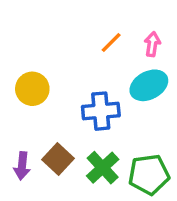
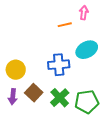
orange line: (111, 42) -> (65, 25), turned 32
pink arrow: (152, 44) -> (84, 13), moved
yellow circle: (32, 89) -> (16, 70), moved

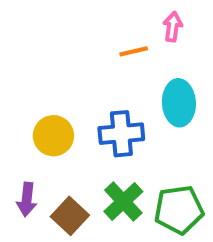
cyan ellipse: (87, 50) -> (179, 103), turned -65
yellow circle: (16, 70) -> (53, 136), moved
brown square: (34, 93) -> (70, 216), moved

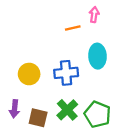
green pentagon: (179, 210) -> (97, 114), turned 30
brown square: (70, 216) -> (38, 118), turned -30

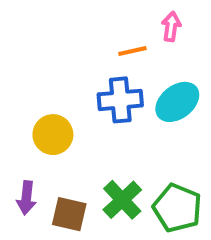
cyan ellipse: (97, 56) -> (177, 102), turned 55
blue cross: (66, 73) -> (120, 100), moved

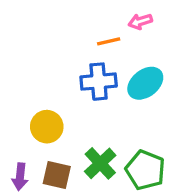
pink arrow: (171, 27) -> (140, 21), turned -115
yellow circle: (53, 135) -> (47, 127), moved
purple arrow: (26, 198) -> (20, 177), moved

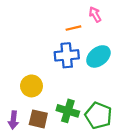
pink arrow: (140, 21) -> (95, 14), turned 77
green cross: (100, 163) -> (68, 111), turned -30

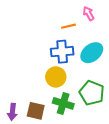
yellow circle: (32, 86) -> (56, 77), moved
green pentagon: (98, 115) -> (92, 93), moved

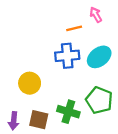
yellow circle: (56, 77) -> (30, 83), moved

